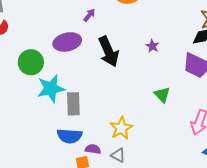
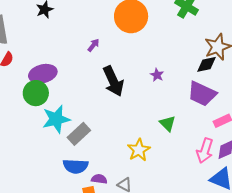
purple ellipse: (67, 42) -> (43, 74), moved
gray rectangle: (73, 104) -> (79, 134), turned 50
yellow star: (121, 128) -> (139, 150), moved

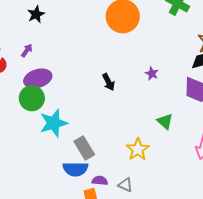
purple arrow: (93, 45) -> (27, 50), moved
black arrow: (113, 81) -> (109, 82), size x0.6
gray rectangle: (79, 134) -> (84, 148), moved, turned -75

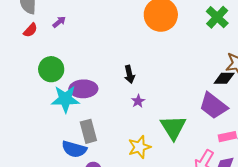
purple star: (152, 74) -> (138, 101), moved
purple ellipse: (38, 78) -> (83, 89), moved
green triangle: (165, 121) -> (173, 127), size x1.6

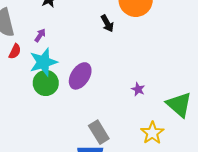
black arrow: (129, 74) -> (107, 23), moved
purple ellipse: (83, 89) -> (80, 76), moved, turned -40
cyan star: (65, 99) -> (43, 62), moved

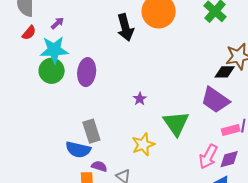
black arrow: (107, 23) -> (125, 27), size x1.5
purple ellipse: (80, 76) -> (87, 72), turned -40

